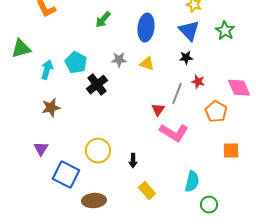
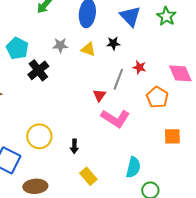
black star: (186, 58) -> (113, 43), moved

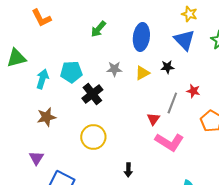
cyan pentagon: (17, 48) -> (71, 72), turned -30
yellow triangle: (88, 49) -> (142, 73), turned -49
yellow circle: (39, 136) -> (93, 137), moved

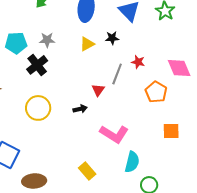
gray star: (114, 69) -> (47, 40), moved
pink L-shape: (169, 142) -> (114, 134), moved
black arrow: (128, 170) -> (80, 109), moved, turned -104

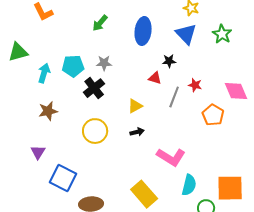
yellow triangle: (87, 44) -> (135, 106), moved
red triangle: (98, 90) -> (155, 78), moved, turned -48
orange square: (171, 131) -> (230, 188), moved, size x1.6
yellow rectangle: (87, 171) -> (144, 194), size x1.5

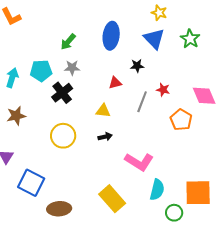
green arrow: (100, 23) -> (68, 42), moved
red triangle: (155, 78) -> (115, 83), moved, turned -32
yellow triangle: (135, 106) -> (103, 111), turned 35

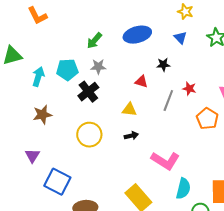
blue ellipse: (111, 36) -> (137, 35), turned 68
blue triangle: (154, 39) -> (180, 38), size x0.6
red triangle: (115, 83) -> (141, 82), turned 32

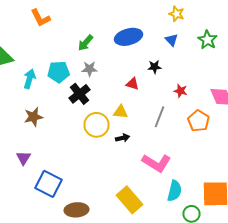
orange L-shape: (37, 16) -> (40, 18), moved
gray line: (168, 101) -> (160, 117), moved
yellow circle: (89, 135) -> (96, 125), moved

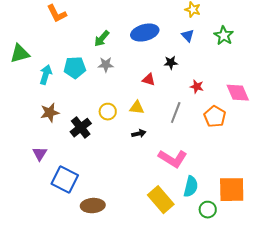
black cross: (80, 94) -> (81, 128), moved
yellow circle: (96, 125) -> (108, 112), moved, size x0.7
yellow rectangle: (130, 200) -> (161, 200), moved

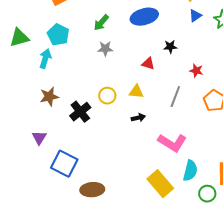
blue triangle: (188, 36) -> (195, 16), moved, turned 40
cyan pentagon: (75, 68) -> (58, 35), moved, turned 30

